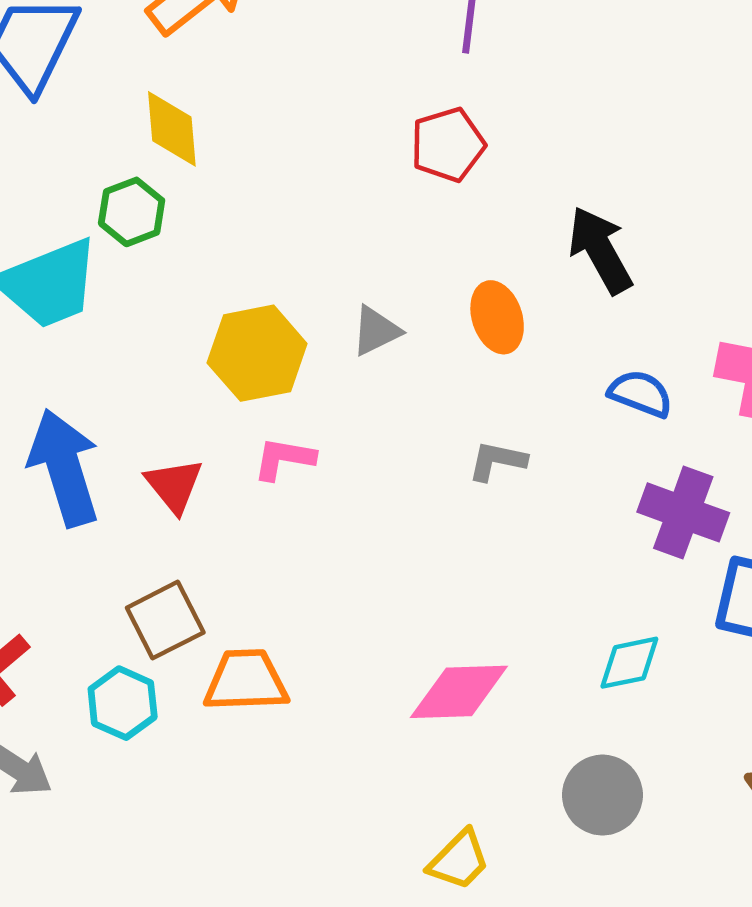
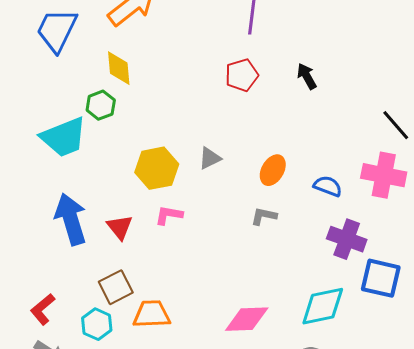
black arrow: (600, 250) -> (307, 76), moved, size x0.7
orange ellipse: (497, 317) -> (273, 170), moved, turned 48
cyan diamond: (629, 663) -> (323, 306), size x1.6

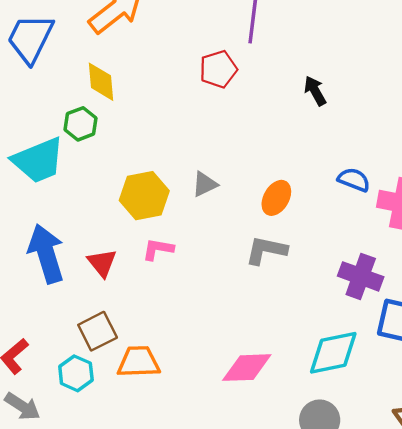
red pentagon: (242, 75) -> (218, 69), moved
blue semicircle: (328, 186) -> (354, 180), moved
gray L-shape: (264, 216) -> (266, 250), size x1.4

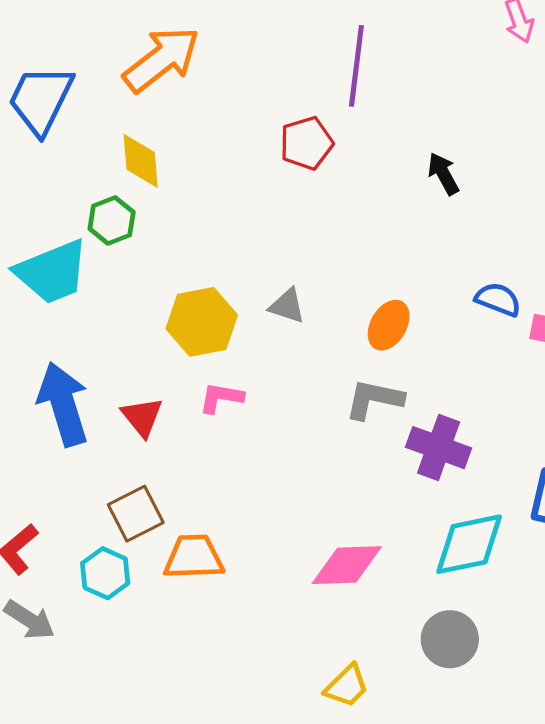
gray triangle: (205, 184) -> (287, 306), turned 44
purple cross: (361, 276) -> (439, 448), moved

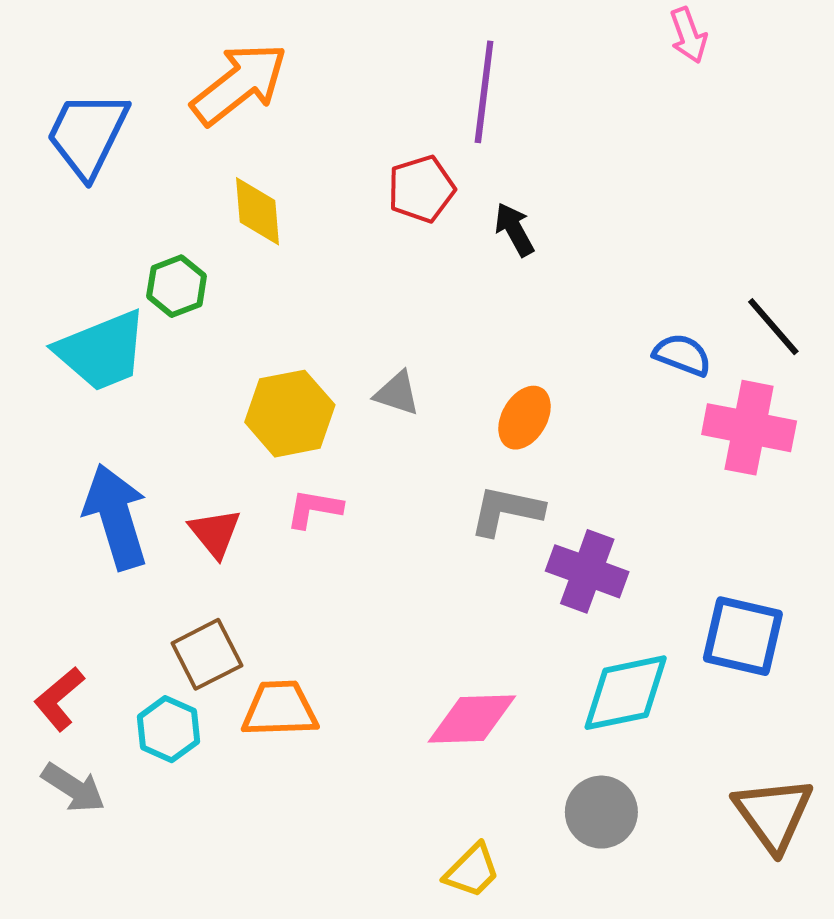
yellow diamond: (141, 161) -> (257, 211), moved
black arrow: (443, 174) -> (514, 229), moved
blue semicircle: (498, 299) -> (682, 355), moved

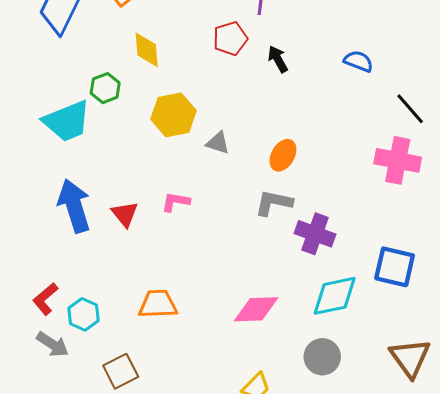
blue semicircle: (682, 355) -> (358, 61), moved
yellow hexagon: (290, 414) -> (173, 115), moved
brown square: (207, 654) -> (121, 371), moved
cyan hexagon: (168, 729) -> (84, 314), moved

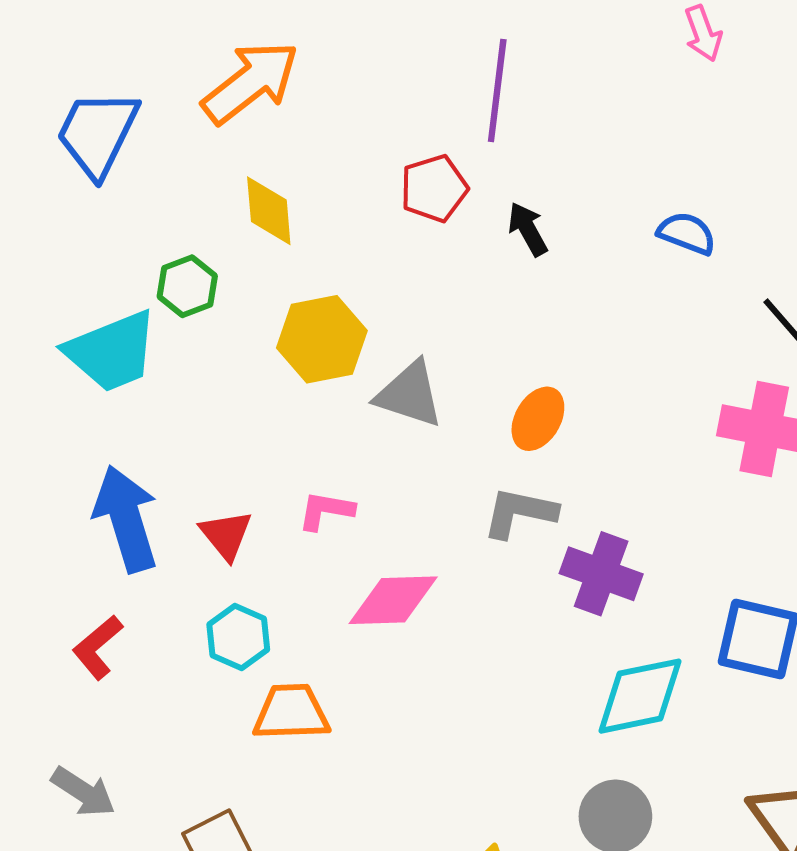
gray triangle: (218, 143) -> (409, 394), size x1.5
red L-shape: (45, 299) -> (98, 647), moved
pink diamond: (256, 309) -> (393, 600), moved
cyan hexagon: (84, 314) -> (238, 637), moved

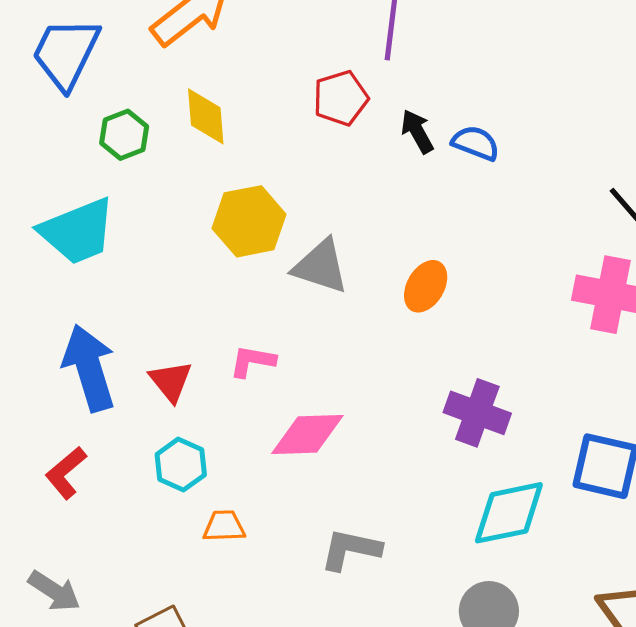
blue semicircle: (687, 233) -> (476, 143), moved
green hexagon: (187, 286) -> (124, 135), moved
gray L-shape: (520, 513) -> (351, 549), moved
orange trapezoid: (291, 712) -> (224, 526), size x0.7

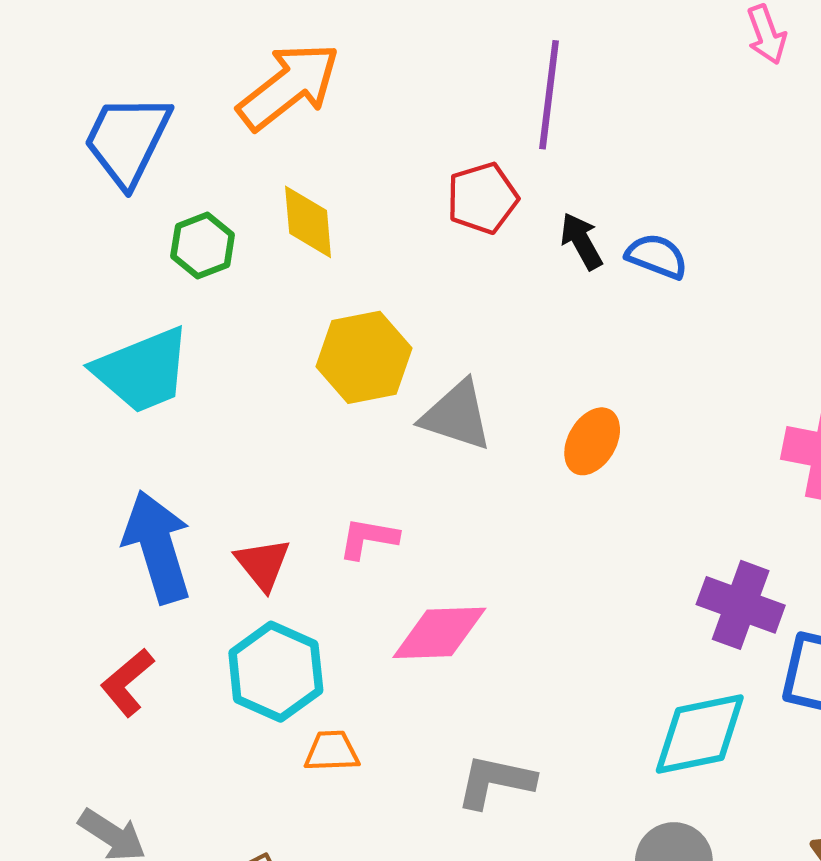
purple cross: (477, 413) -> (741, 605), moved
cyan hexagon: (181, 465) -> (276, 672), size x1.4

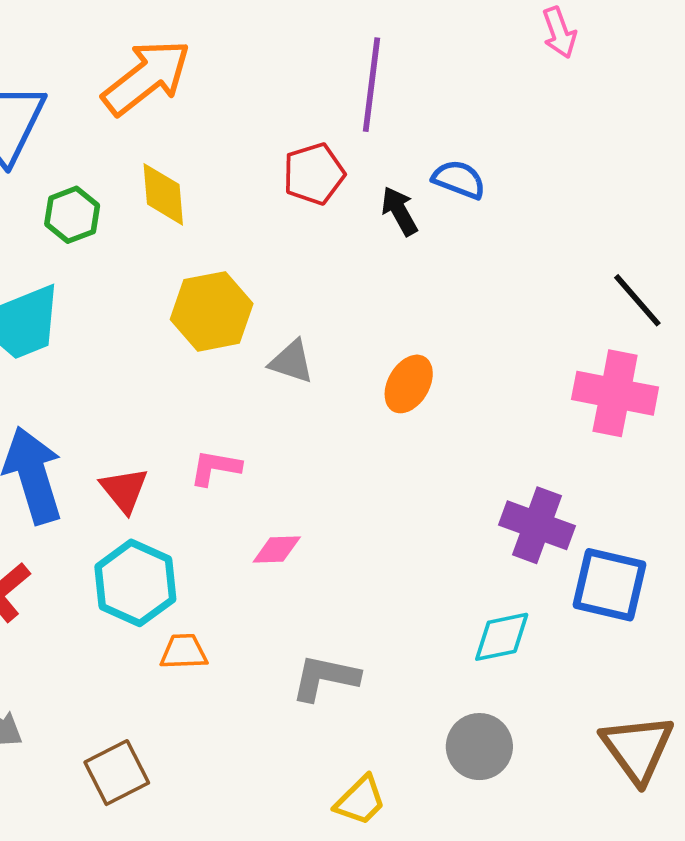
blue semicircle: (657, 256) -> (459, 179), moved
gray triangle: (457, 415) -> (292, 362), size x0.7
pink diamond: (439, 633) -> (277, 549), size x0.6
cyan diamond: (700, 734) -> (502, 637), size x0.7

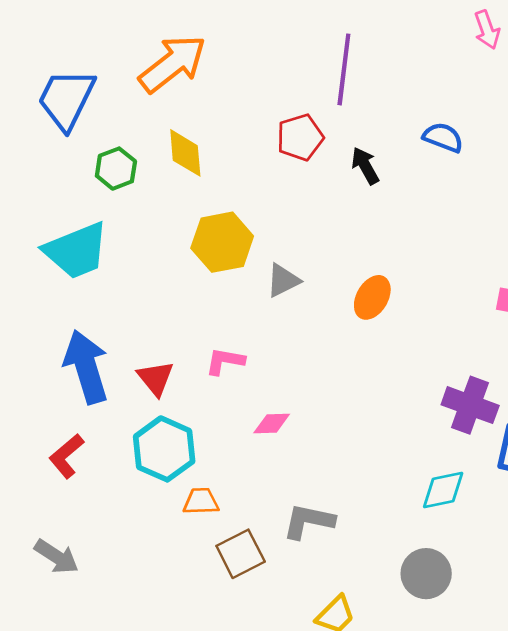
blue semicircle: (459, 179) -> (443, 137), moved
gray triangle: (292, 362) -> (283, 280), turned -45
brown square: (117, 773) -> (241, 554), moved

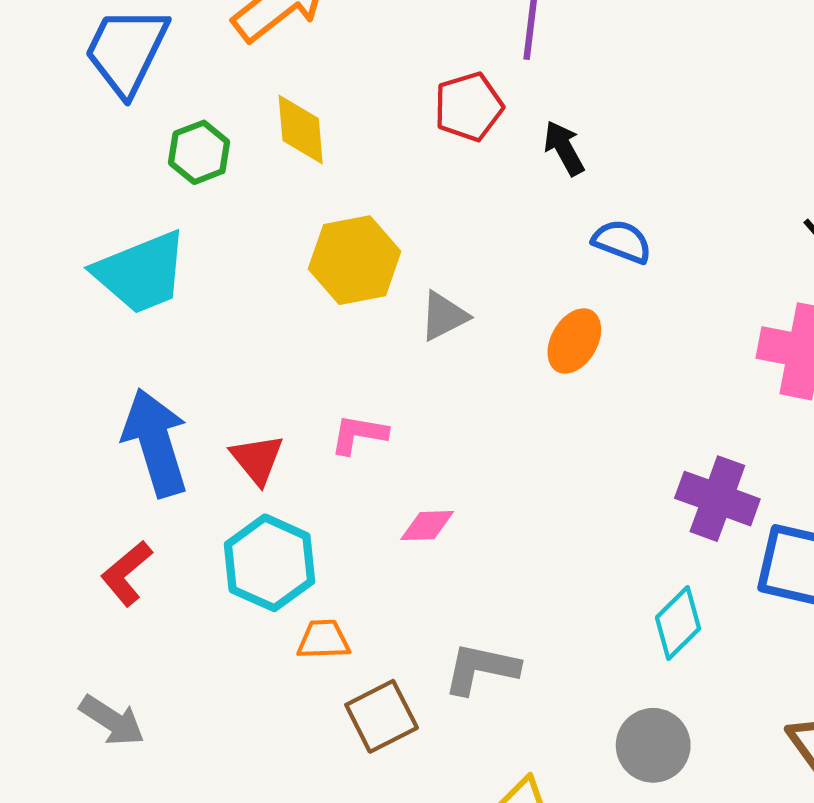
blue semicircle: (443, 137) -> (622, 241), moved
cyan diamond: (443, 490) -> (678, 623), turned -33

